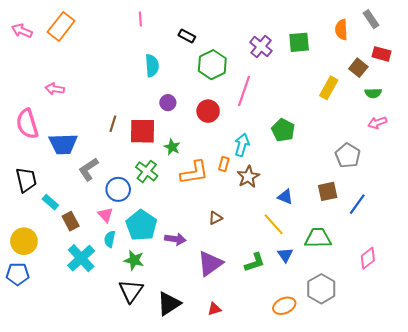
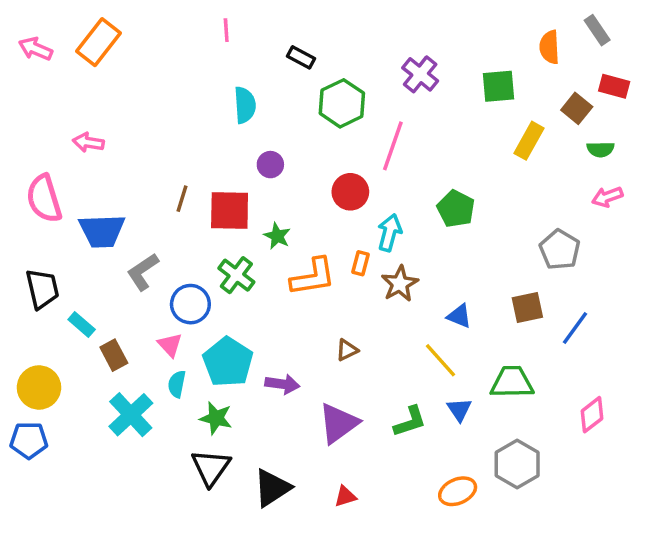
green square: (299, 42) -> (498, 86), moved
red circle: (208, 111) -> (350, 192), moved

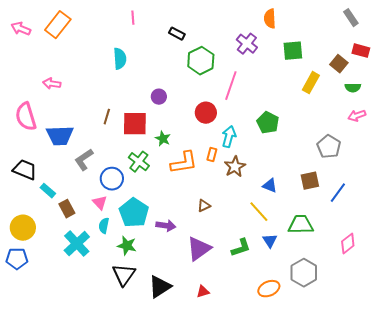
orange semicircle: (549, 47) -> (270, 19), moved
cyan semicircle: (245, 105) -> (120, 59), moved
black trapezoid: (42, 289) -> (25, 170), turned -55

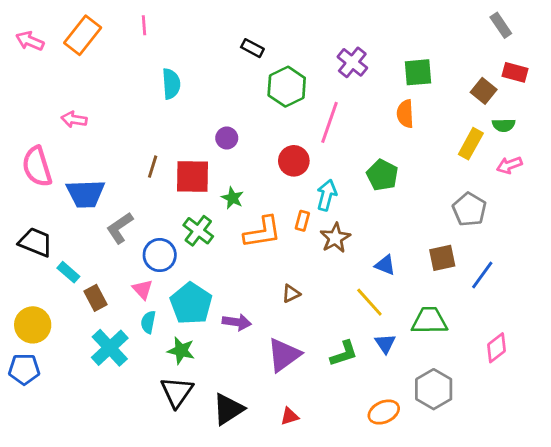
pink line: (133, 18) -> (144, 25), moved
orange semicircle: (270, 19) -> (405, 114), moved
yellow rectangle: (311, 83) -> (471, 144), moved

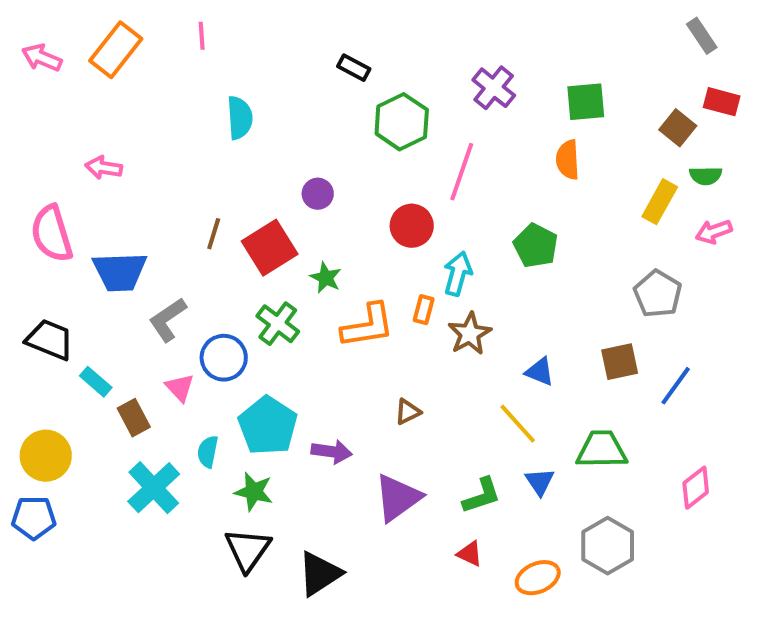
red square: (193, 177) -> (270, 248), turned -33
pink triangle: (143, 289) -> (180, 388), moved
red triangle: (290, 416) -> (470, 554), moved, turned 42

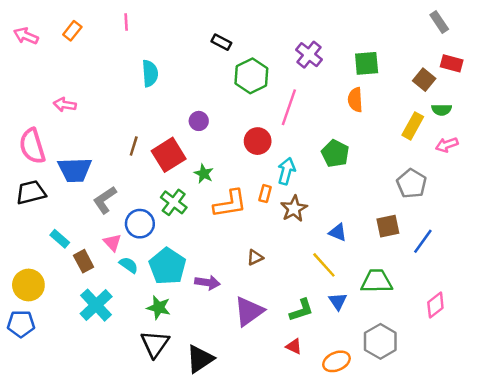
orange rectangle: (116, 50) -> (72, 31), size x0.6
black trapezoid: (50, 340) -> (31, 192), moved, turned -36
cyan semicircle: (208, 452) -> (129, 265), moved, turned 114

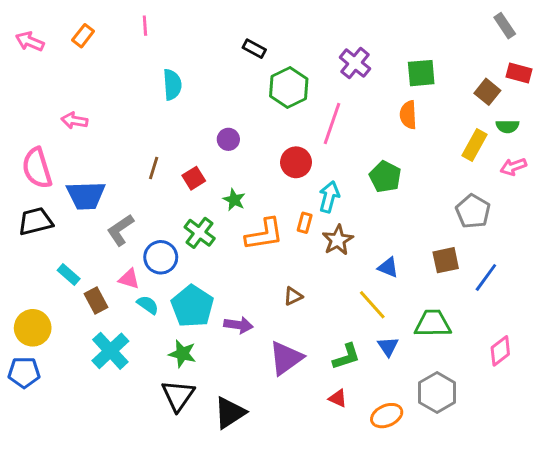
red square: (169, 155) -> (194, 178), size x0.6
pink triangle: (112, 242) -> (129, 279), turned -30

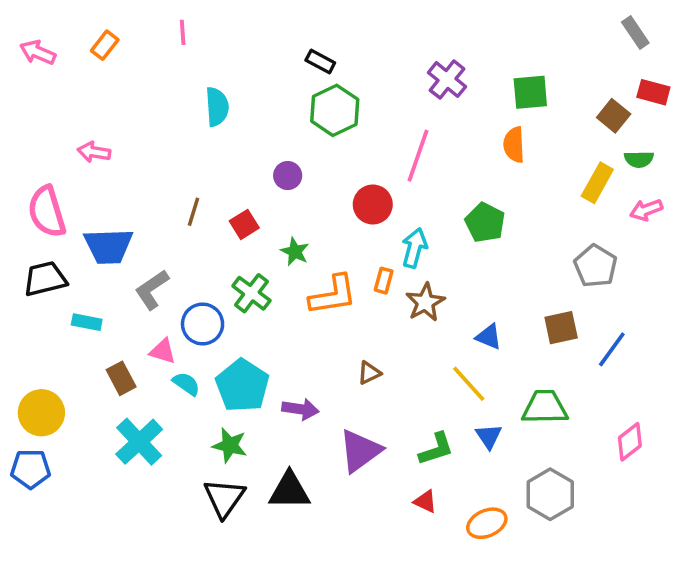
green hexagon: (289, 87) -> (335, 110), moved
cyan rectangle: (69, 275) -> (87, 322), moved, turned -30
black triangle: (230, 413) -> (289, 491), moved, turned 33

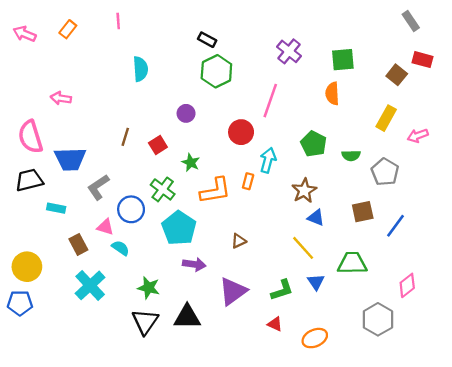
green semicircle: (639, 159) -> (351, 156), moved
brown star: (425, 302) -> (304, 191), moved
cyan pentagon: (242, 386) -> (179, 228), moved
gray hexagon: (550, 494) -> (378, 319), moved

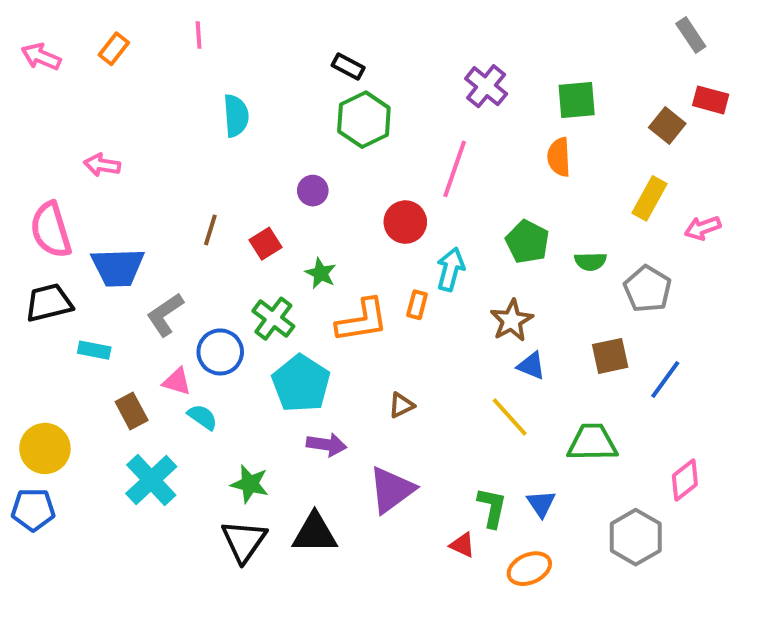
blue triangle: (316, 282) -> (541, 504), moved
green L-shape: (282, 290) -> (492, 508), moved, turned -60

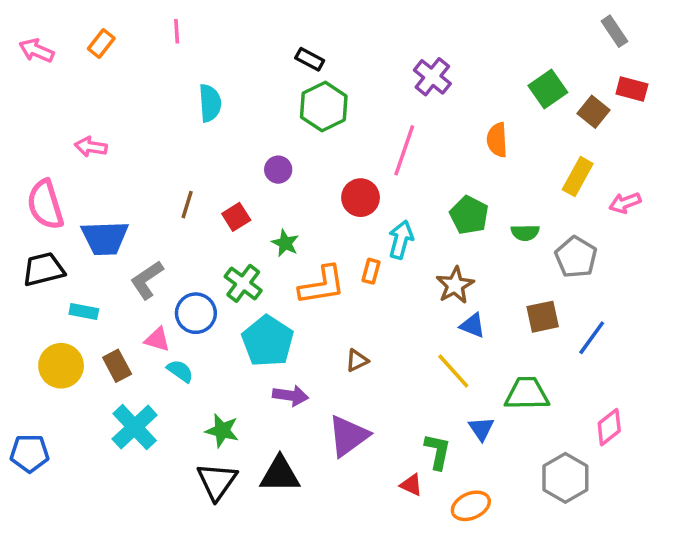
green square: (577, 100) -> (548, 89), moved, turned -30
yellow circle: (45, 448) -> (61, 366), moved
blue triangle: (541, 504) -> (481, 429), moved

